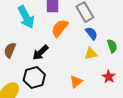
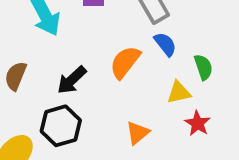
orange semicircle: (60, 28) -> (125, 62), moved
yellow triangle: (91, 54) -> (179, 92), moved

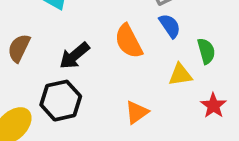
orange semicircle: (125, 62) -> (129, 41), turned -69
red star: (198, 123) -> (213, 106), moved

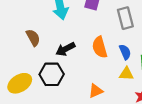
blue semicircle: (170, 26) -> (125, 52), moved
brown semicircle: (19, 48) -> (33, 38), turned 114

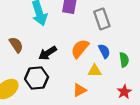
orange semicircle: (100, 47) -> (80, 49), turned 60
yellow triangle: (126, 74) -> (95, 71), moved

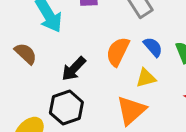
brown semicircle: (16, 45) -> (26, 54), moved
orange triangle: (80, 90) -> (131, 110), size x1.5

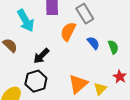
orange semicircle: (118, 52) -> (68, 31), moved
yellow triangle: (146, 78) -> (100, 89), moved, turned -32

